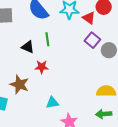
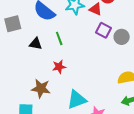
black triangle: (28, 47) -> (36, 44), moved
cyan triangle: (52, 103) -> (77, 100), size x1.5

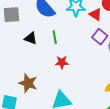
red star: (59, 67) -> (62, 62), moved

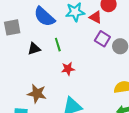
black triangle: (31, 38) -> (34, 49), turned -32

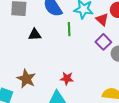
green line: (58, 45) -> (69, 29), moved
red star: (68, 69) -> (67, 78), moved

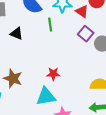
black triangle: (35, 35) -> (17, 34), turned 32

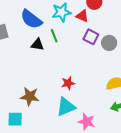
black triangle: (17, 34) -> (37, 45), moved

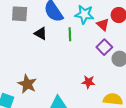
black triangle: (37, 45) -> (41, 34), moved
red star: (68, 83) -> (88, 82), moved

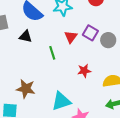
red triangle: (103, 25) -> (71, 37), moved, turned 40
green line: (70, 34) -> (52, 53), moved

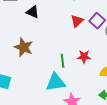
green line: (52, 53) -> (63, 61), moved
brown star: (26, 89) -> (24, 47), moved

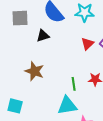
black triangle: (33, 12) -> (43, 36), turned -40

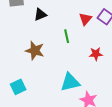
green line: (74, 84) -> (67, 36), moved
cyan square: (15, 106) -> (18, 87), turned -35

